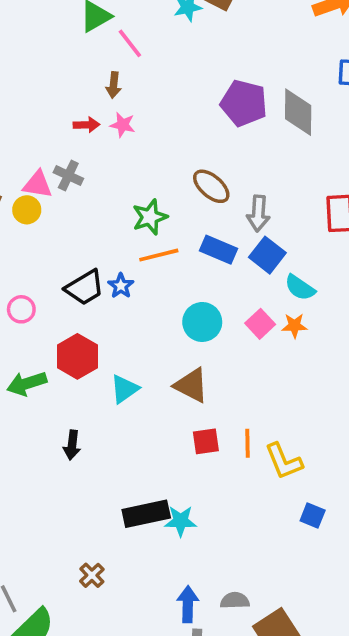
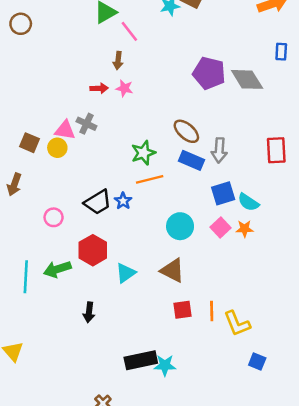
gray diamond: (298, 112) -> (247, 79), turned -32
blue rectangle: (219, 250) -> (191, 160), moved
blue square: (267, 255) -> (223, 193), moved, turned 35

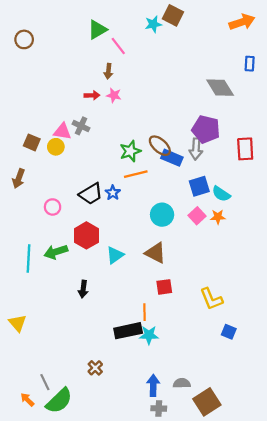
purple pentagon: (209, 73) -> (206, 129), moved
brown ellipse: (186, 131) -> (160, 146), moved
orange line: (212, 311) -> (145, 312), moved

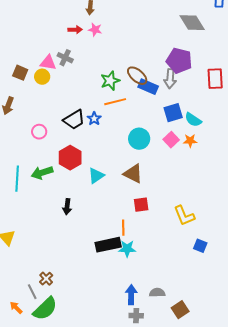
brown cross: (95, 368) -> (46, 279), moved
brown square: (207, 402) -> (180, 310), size x0.7

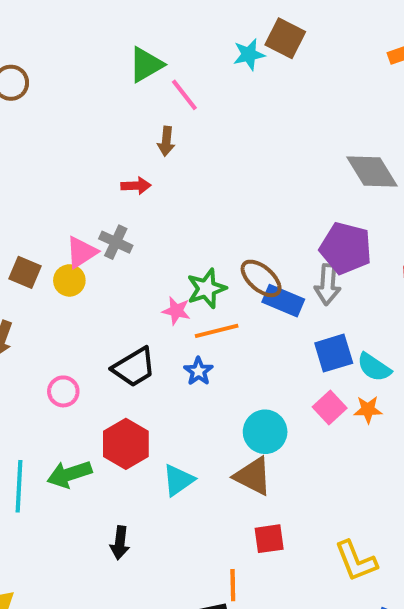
pink star: (95, 30) -> (176, 311), moved
pink triangle: (48, 63) -> (81, 252), turned -42
blue star: (94, 119) -> (198, 371), moved
cyan circle: (139, 139) -> (265, 432), moved

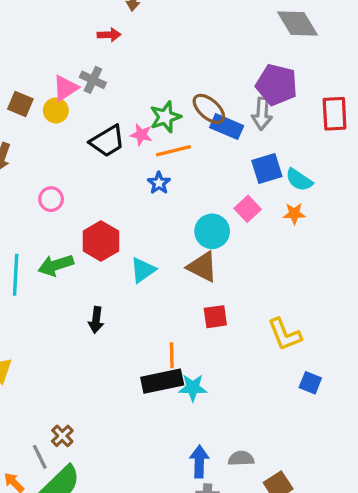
black trapezoid: (134, 367) -> (107, 141), moved
pink square: (330, 408) -> (248, 209), moved
orange line: (233, 585) -> (172, 355), moved

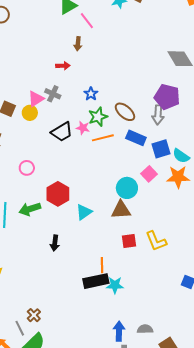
blue rectangle: (227, 127) -> (136, 138), moved
blue star: (159, 183) -> (91, 94), moved
orange star: (294, 214) -> (178, 177), size x1.6
brown triangle: (202, 267) -> (121, 210), turned -30
yellow L-shape: (285, 334) -> (156, 241), moved

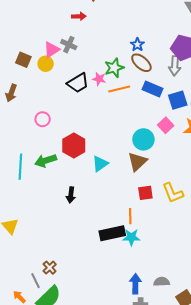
blue star: (91, 94) -> (137, 45), moved
brown triangle: (121, 210) -> (137, 162), turned -40
orange line: (102, 265) -> (130, 216), moved

